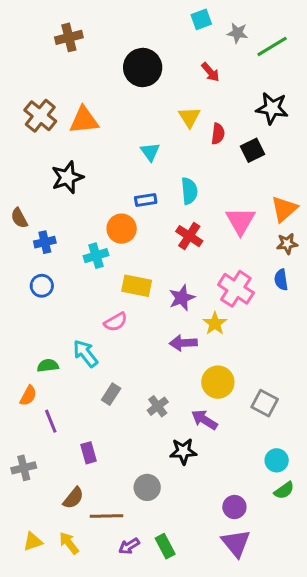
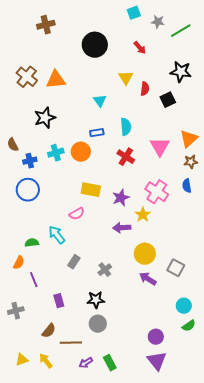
cyan cross: (96, 256) -> (56, 153), moved
blue circle: (42, 286) -> (28, 190), size x1.5
purple arrow: (204, 420) -> (148, 279), moved
black star: (183, 451) -> (96, 300), moved

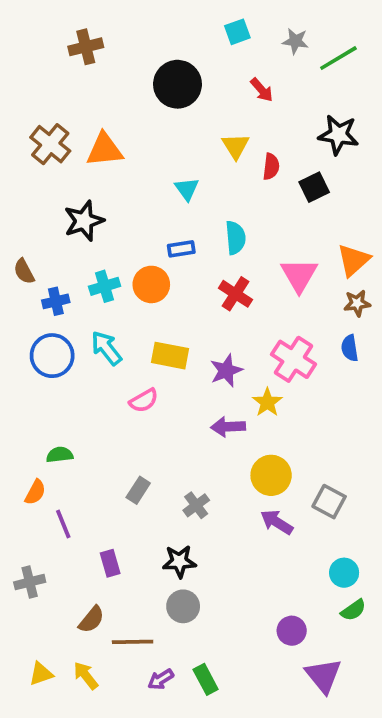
cyan square: (134, 13) -> (237, 32), moved
cyan arrow: (57, 235) -> (106, 348), moved
purple triangle: (157, 361) -> (323, 676), moved

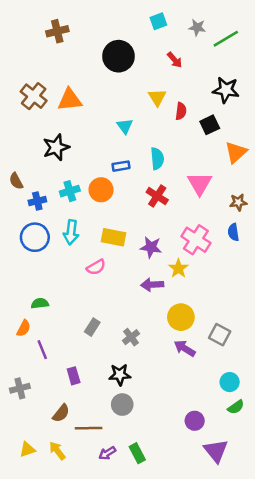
orange triangle: (353, 260) -> (236, 152), moved
cyan arrow: (106, 348) -> (71, 232), turned -135
purple star: (226, 371) -> (151, 247), turned 30

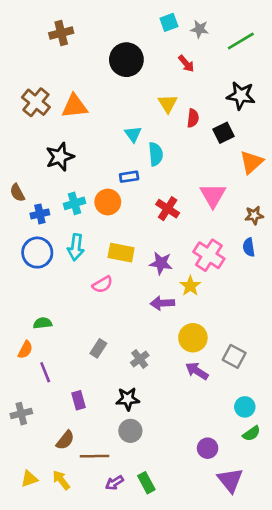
gray star: (197, 27) -> (200, 29), moved
cyan semicircle: (157, 159) -> (156, 154), moved

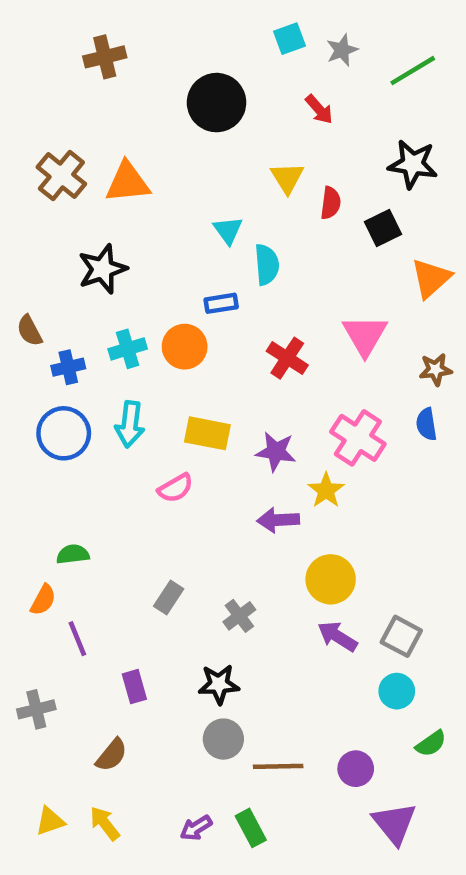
gray star: (200, 29) -> (342, 50), turned -30
gray square: (234, 356) -> (401, 636), moved
cyan circle: (245, 407) -> (397, 691), moved
brown line: (94, 456) -> (278, 766), moved

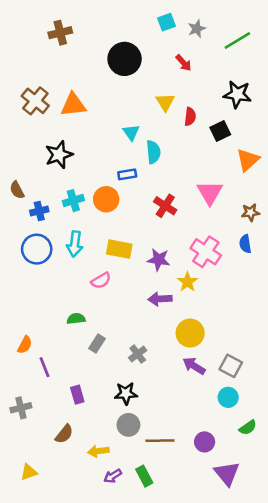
green semicircle: (73, 554) -> (76, 319), moved
yellow arrow: (105, 823) -> (98, 451), moved, turned -60

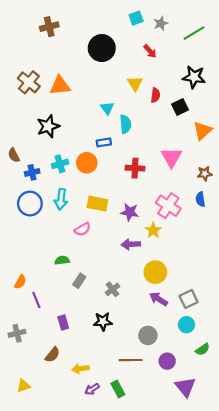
red cross: (165, 206) -> (135, 168), turned -30
gray square: (231, 366) -> (189, 299), turned 36
gray circle: (128, 425) -> (148, 335), moved

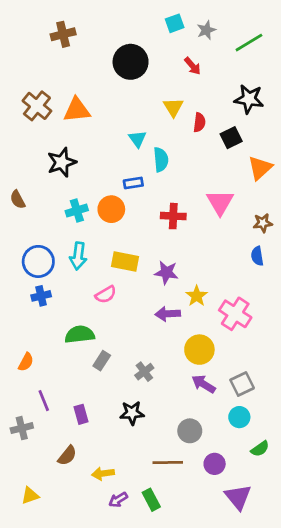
blue cross: (32, 172) -> (41, 296), moved
pink cross: (168, 206) -> (235, 314), moved
green semicircle: (62, 260) -> (80, 334), size x1.5
purple line: (36, 300) -> (44, 401), moved

